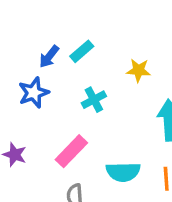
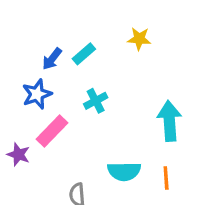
yellow star: (139, 70) -> (139, 39), moved
pink rectangle: (71, 151) -> (52, 131), moved

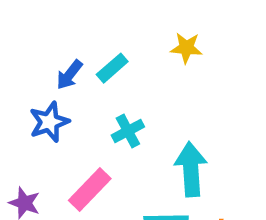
cyan arrow: (169, 121) -> (191, 169), moved
pink rectangle: (52, 131) -> (90, 189), moved

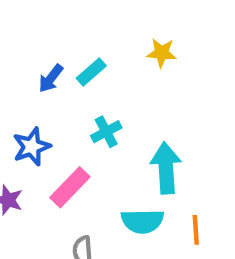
blue star: (49, 122) -> (32, 147), moved

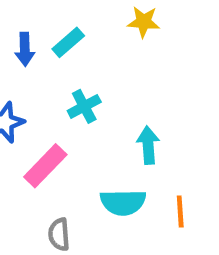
blue arrow: (51, 78) -> (25, 49), turned -40
cyan arrow: (166, 168) -> (148, 145), size x0.7

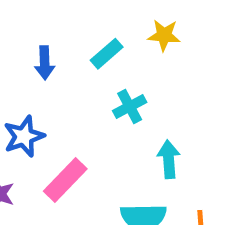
cyan rectangle: (68, 42) -> (107, 54), moved
cyan cross: (84, 106) -> (130, 107), moved

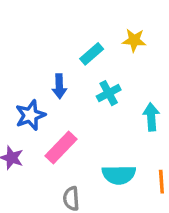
blue arrow: (45, 63) -> (59, 86), moved
cyan arrow: (169, 159) -> (151, 117), moved

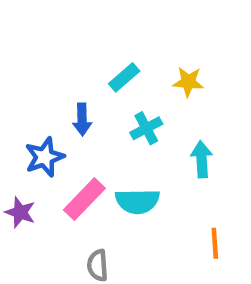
yellow star: (134, 40) -> (188, 82), moved
cyan semicircle: (119, 175) -> (137, 201), moved

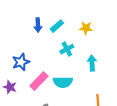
blue arrow: (82, 119) -> (38, 25), moved

